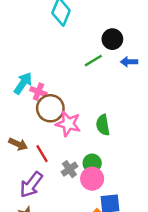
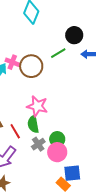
pink cross: (38, 92) -> (12, 62), moved
brown circle: (50, 108) -> (31, 66), moved
green semicircle: (103, 125) -> (33, 124), moved

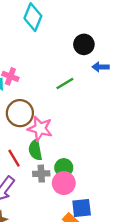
green line: (58, 53) -> (65, 84), moved
brown circle: (31, 66) -> (20, 113), moved
gray cross: (38, 144) -> (41, 174), turned 32

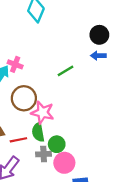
black circle: (84, 44) -> (99, 35), moved
red line: (14, 158) -> (18, 140), turned -70
green circle: (64, 168) -> (57, 144), moved

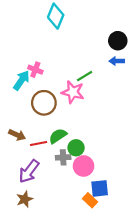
pink star: (42, 112) -> (73, 92), moved
green semicircle: (38, 132) -> (58, 136), turned 66

